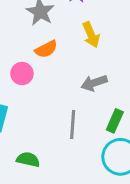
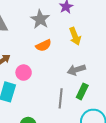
pink circle: (22, 74) -> (24, 73), moved
green rectangle: (115, 121) -> (82, 91), moved

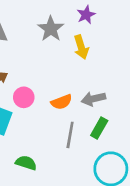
yellow arrow: (75, 36) -> (81, 47), moved
orange semicircle: (44, 45) -> (62, 102), moved

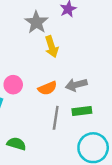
yellow arrow: (81, 47) -> (52, 47), moved
green rectangle: (99, 128) -> (82, 111), turned 54

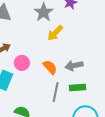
yellow arrow: (52, 47) -> (55, 33), turned 60
orange semicircle: (47, 88) -> (50, 67), turned -112

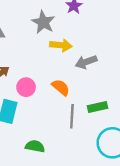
yellow arrow: (55, 33) -> (61, 45), turned -120
gray arrow: (74, 66) -> (86, 62), moved

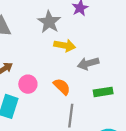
green rectangle: (98, 107) -> (103, 92), moved

